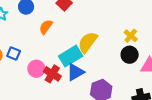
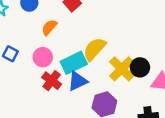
yellow cross: (131, 36) -> (122, 69), moved, size x1.6
pink circle: (36, 69) -> (43, 57), moved

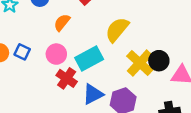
yellow semicircle: (94, 49) -> (117, 30), moved
blue triangle: (78, 81) -> (93, 94), moved

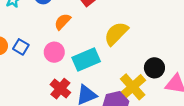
yellow cross: (140, 63) -> (133, 87), moved
red cross: (67, 78) -> (60, 89), moved

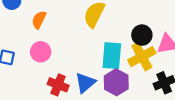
cyan rectangle: (86, 60) -> (112, 56), moved, turned -44
yellow cross: (133, 87) -> (142, 57), moved, turned 32

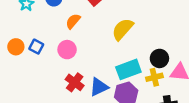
cyan rectangle: (112, 56) -> (128, 69), turned 50
yellow cross: (142, 57) -> (154, 77), size x0.7

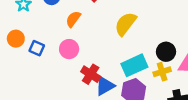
orange circle: (16, 47) -> (16, 39), moved
red cross: (75, 82) -> (91, 74), moved

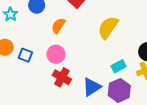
cyan rectangle: (134, 65) -> (119, 66), size x0.6
red cross: (91, 74) -> (62, 77), moved

